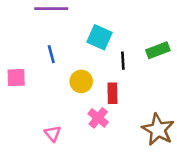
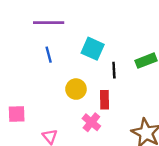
blue line: (51, 54) -> (49, 55), moved
pink square: (16, 78) -> (17, 114), moved

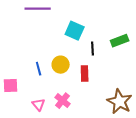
blue line: (49, 55) -> (39, 69), moved
pink cross: (91, 122) -> (63, 101), moved

